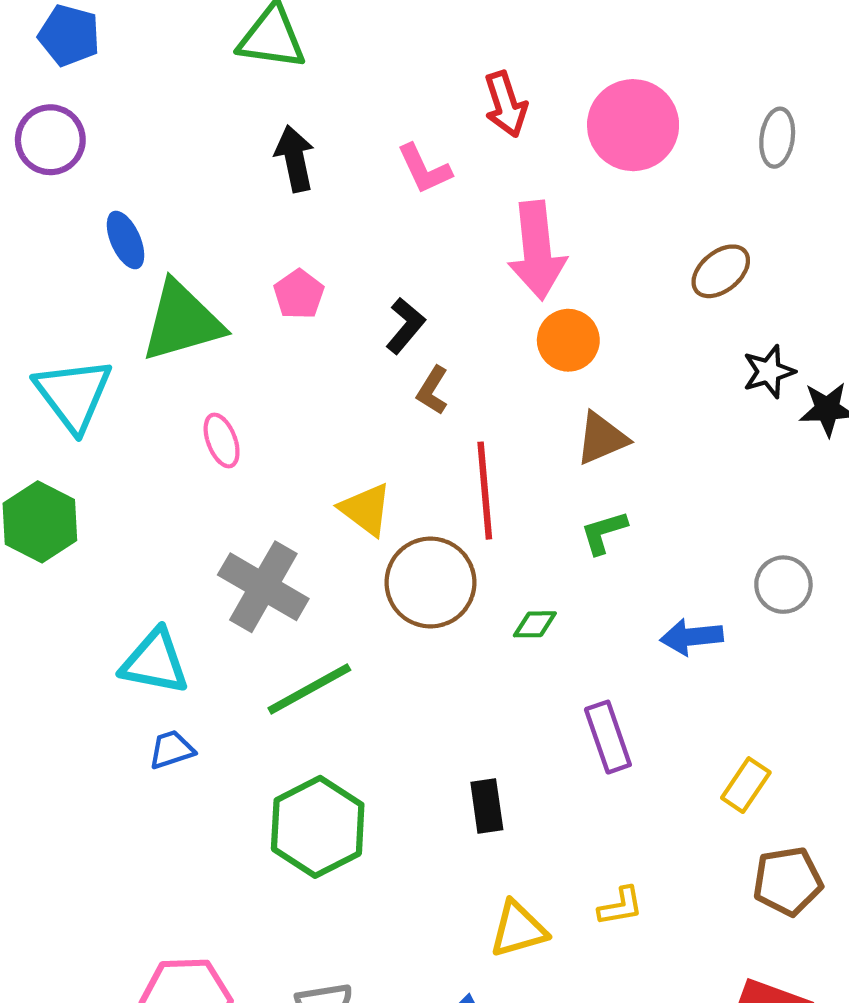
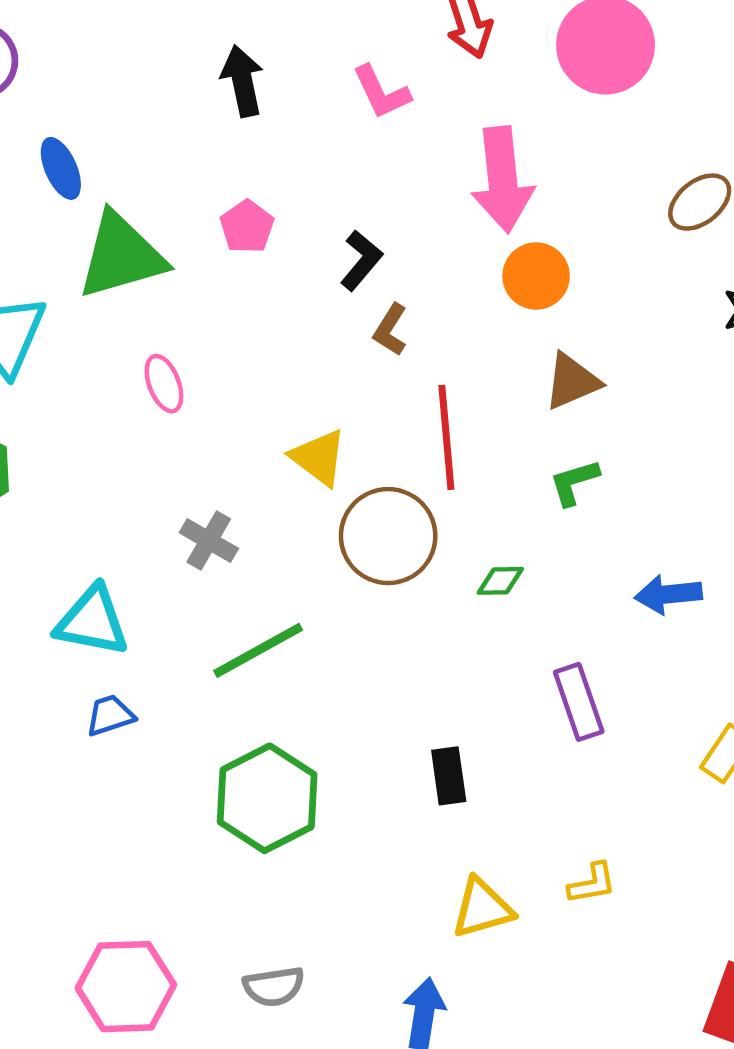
gray cross: (263, 587) -> (209, 541), size x0.6

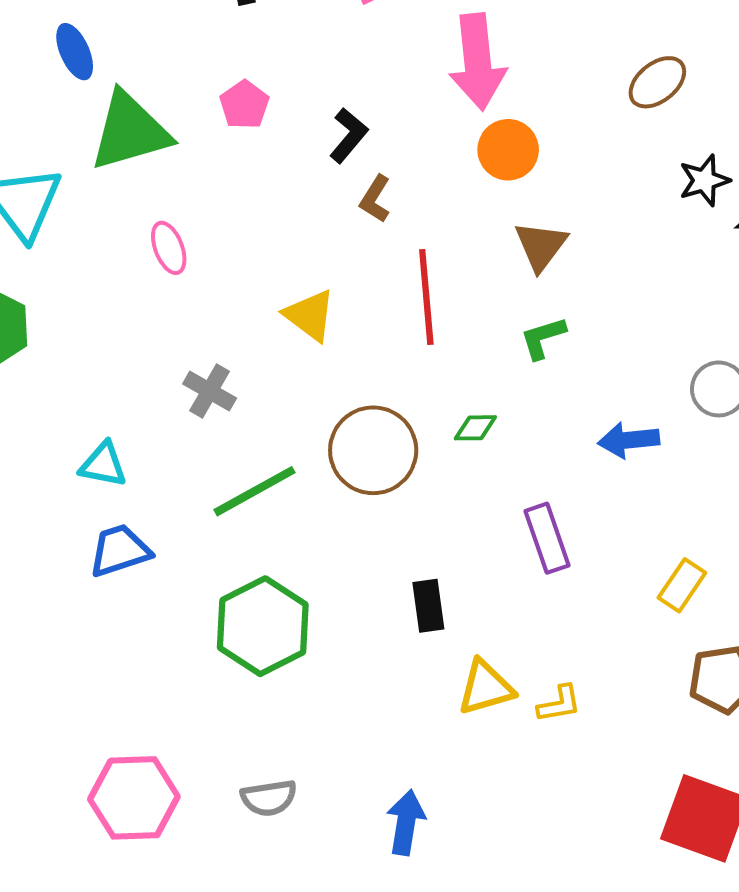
brown triangle: (572, 381) -> (541, 246), turned -30
brown circle: (388, 536) -> (373, 450), moved
cyan triangle: (92, 621) -> (103, 465), size x0.7
blue trapezoid: (110, 715) -> (120, 551), size x1.4
yellow triangle: (482, 908) -> (486, 687), moved

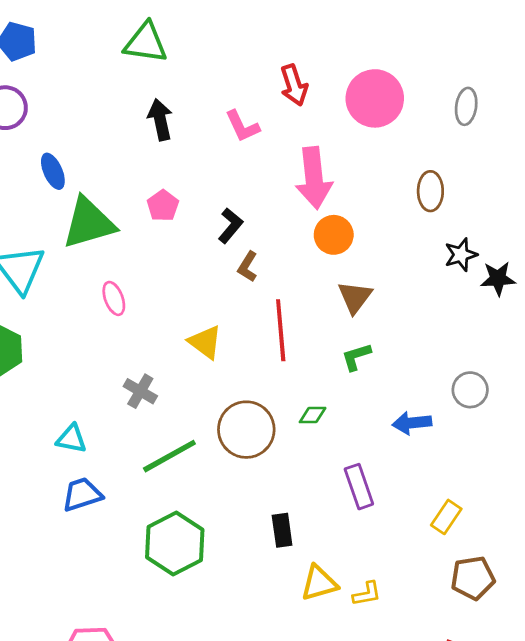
brown ellipse: (657, 82) -> (430, 191), turned -51

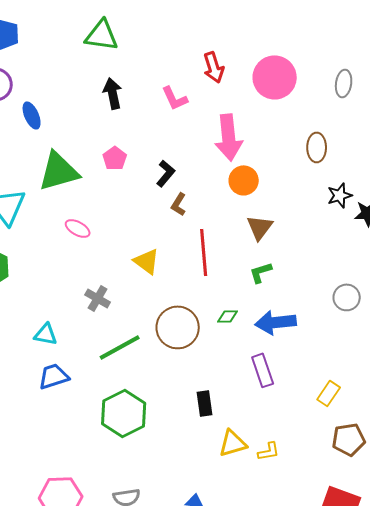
blue ellipse: (53, 171) -> (32, 115), moved
pink ellipse: (114, 298) -> (78, 228), turned -40
blue arrow: (412, 423) -> (276, 322), moved, size x1.4

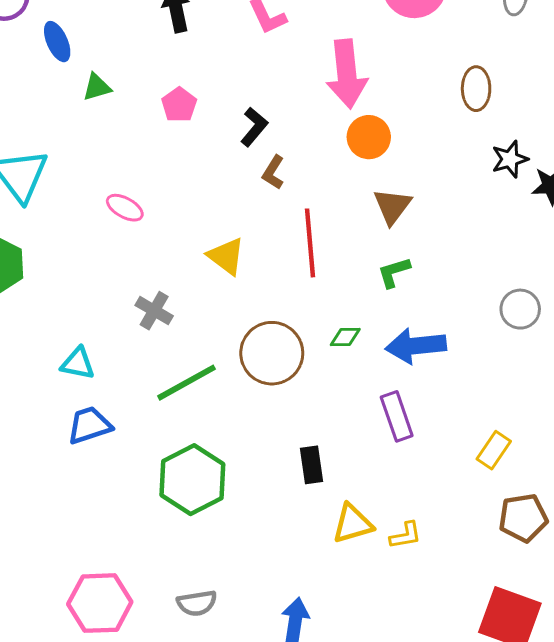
green triangle: (59, 171) -> (97, 87), moved, size x0.5

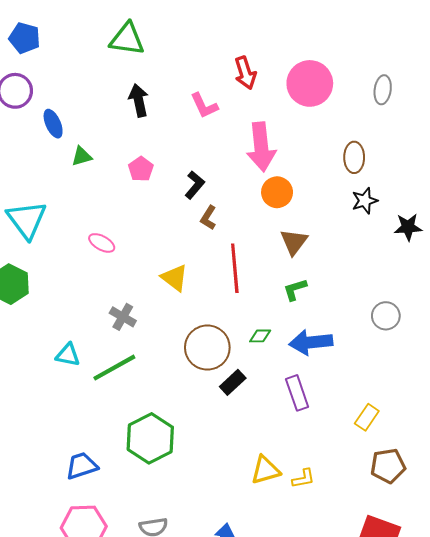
black star: (510, 159) -> (365, 201), moved
green line: (187, 383) -> (114, 368), moved
blue trapezoid: (89, 425) -> (82, 466), moved
black rectangle: (311, 465) -> (233, 382), moved, turned 55

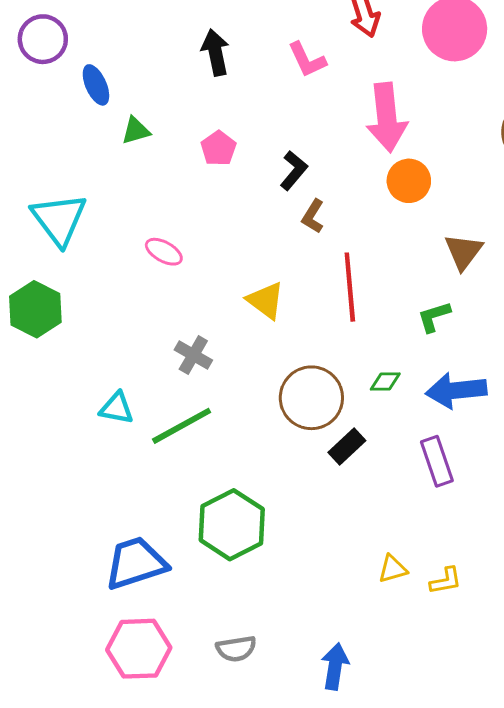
brown triangle: (294, 242) -> (463, 252), moved
blue trapezoid: (82, 466) -> (136, 563), size x1.4
yellow triangle: (265, 470) -> (393, 569), size x0.7

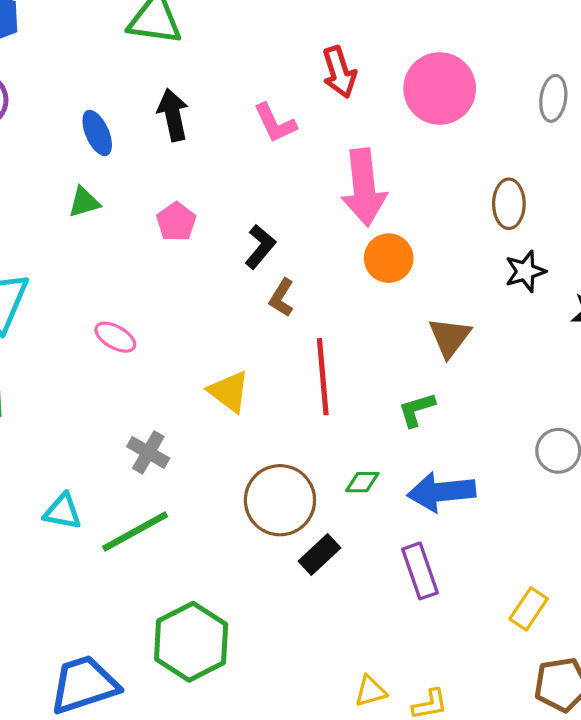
blue ellipse: (96, 85) -> (97, 133), moved

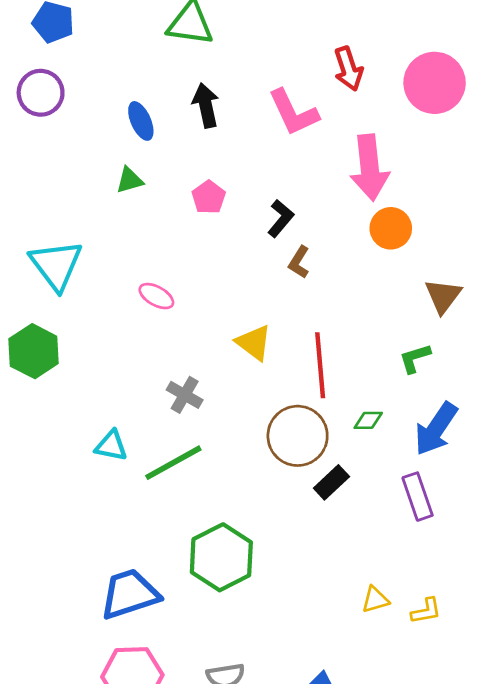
pink L-shape: (275, 123) -> (293, 113), size x1.4
red line: (323, 377) -> (320, 365), moved
blue arrow: (441, 492) -> (436, 429), turned -50

